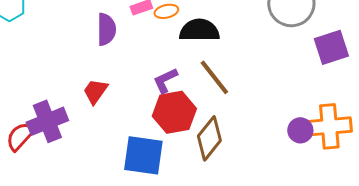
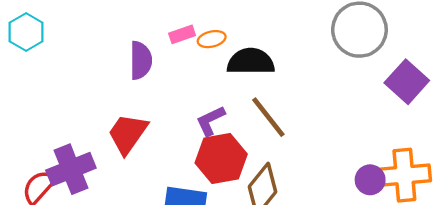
purple square: (331, 47) -> (407, 82), turned -30
red trapezoid: (95, 91) -> (128, 134), size x1.4

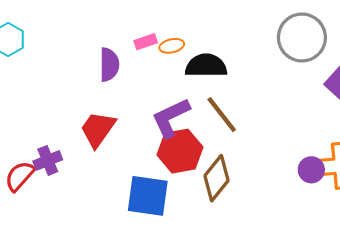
purple L-shape: (210, 121) -> (171, 118), size x1.5
purple cross: (71, 169) -> (48, 160), size x0.7

